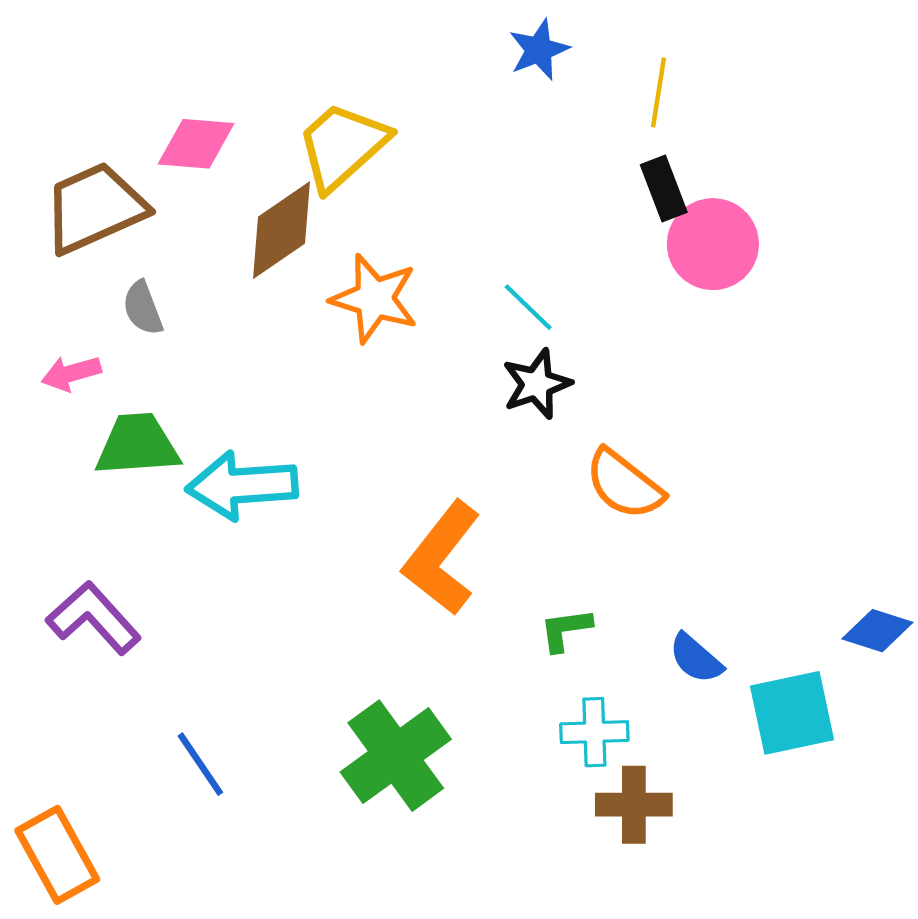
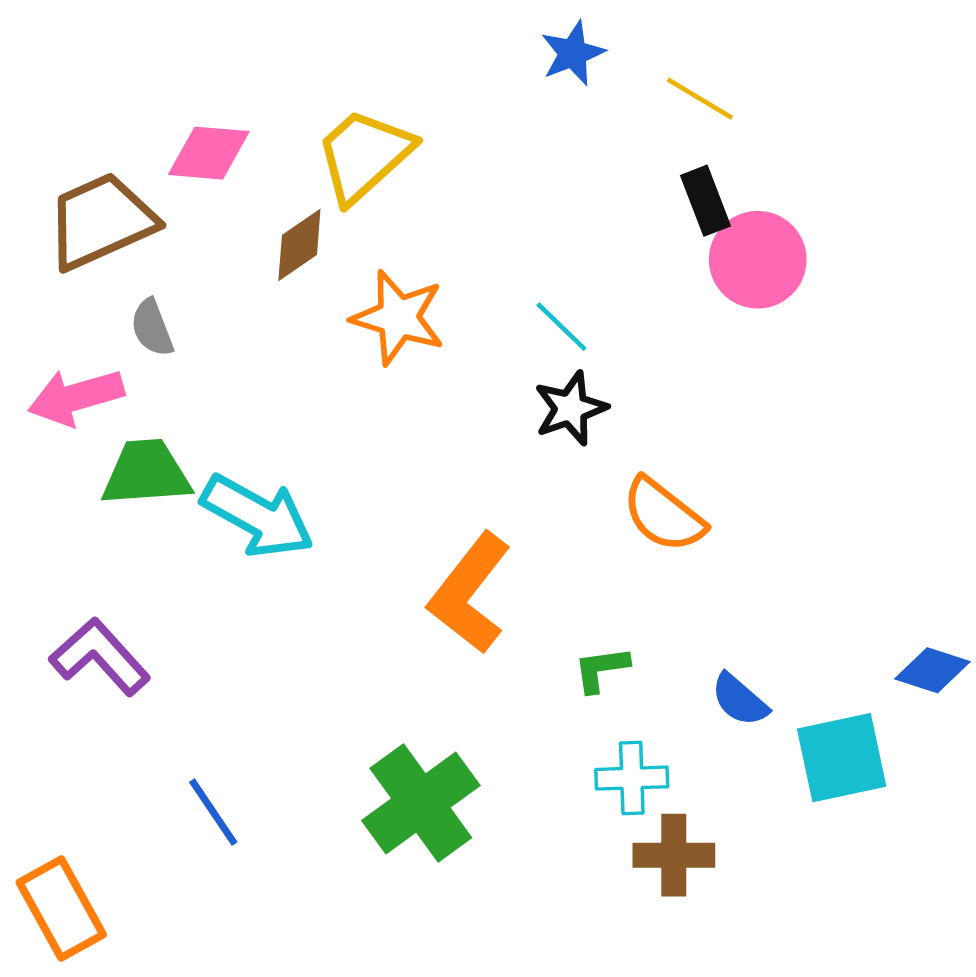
yellow line: (658, 92) -> (700, 99), turned -68
brown diamond: (282, 230) -> (299, 245), size x0.7
pink arrow: (71, 373) -> (76, 397), size x1.5
cyan arrow: (242, 485) -> (257, 516), turned -147

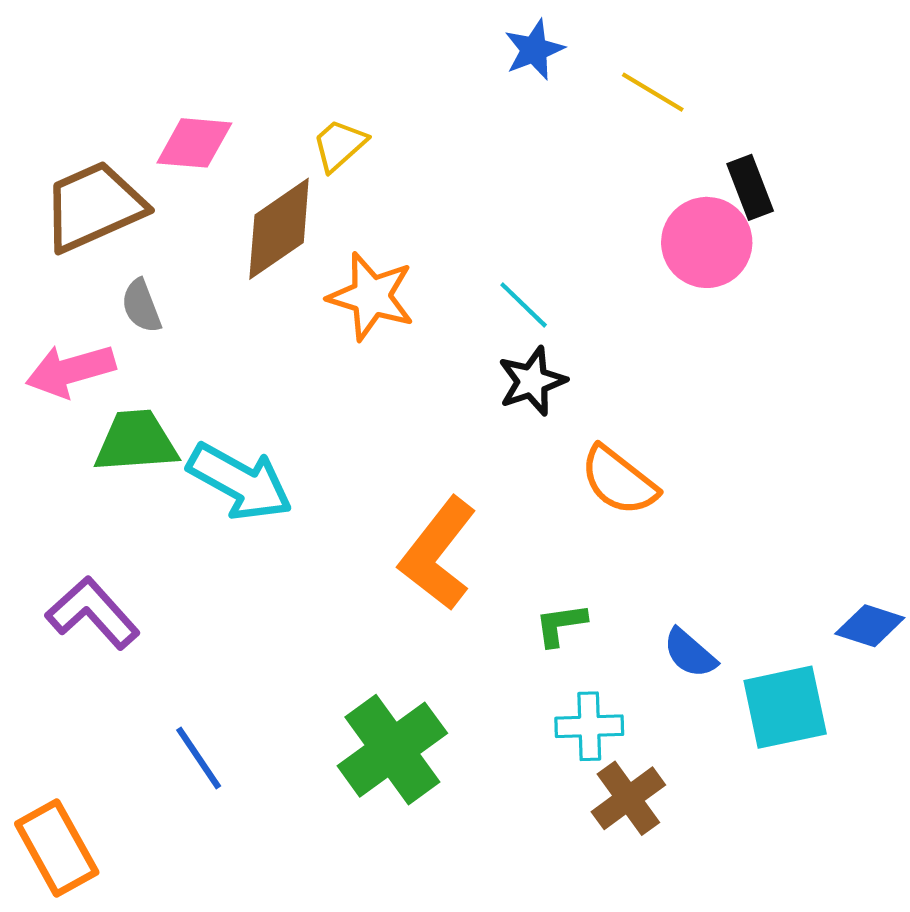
yellow trapezoid: (364, 155) -> (339, 145), size x0.6
black rectangle: (706, 201) -> (750, 187), moved
brown diamond: (299, 245) -> (279, 229), size x1.5
brown cross: (674, 855) -> (628, 798), turned -36

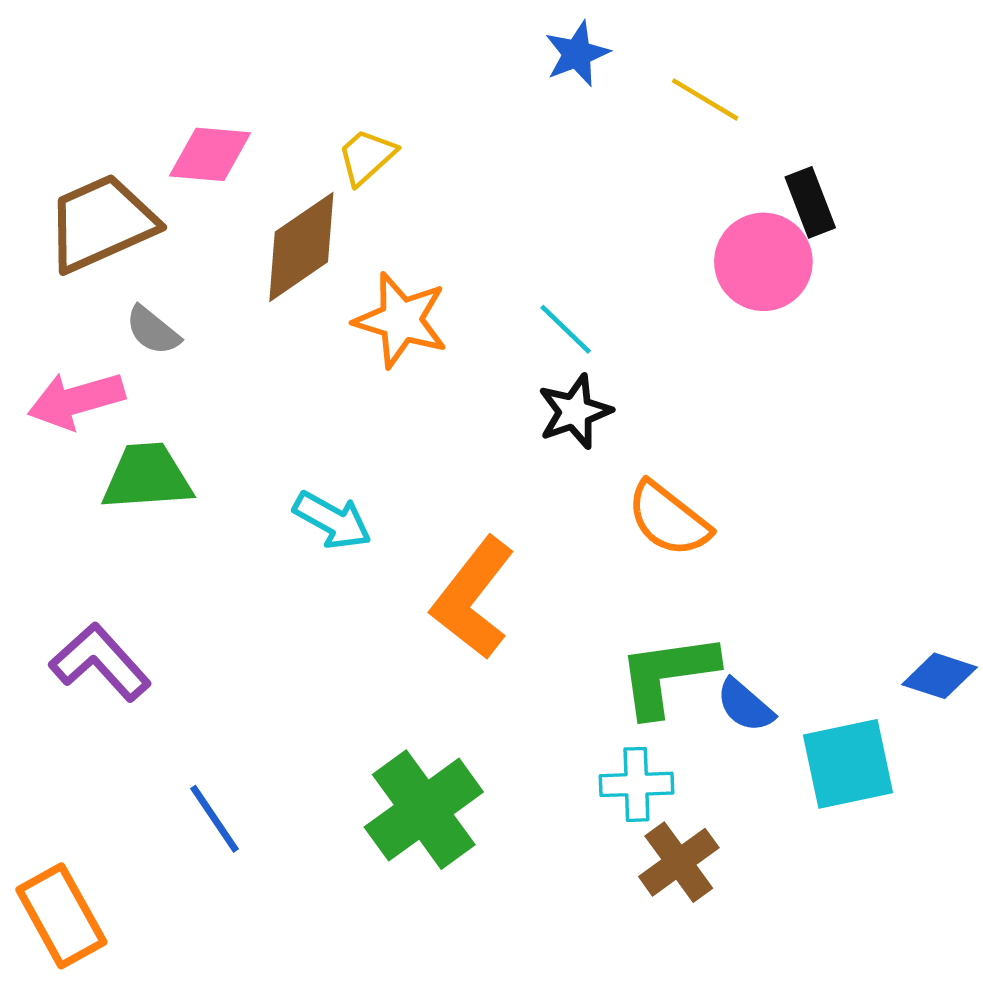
gray semicircle: (141, 306) -> (153, 330), turned -30
cyan arrow: (240, 482) -> (332, 520), moved, size x0.7
green L-shape: (561, 625) -> (667, 675), moved, size x1.8

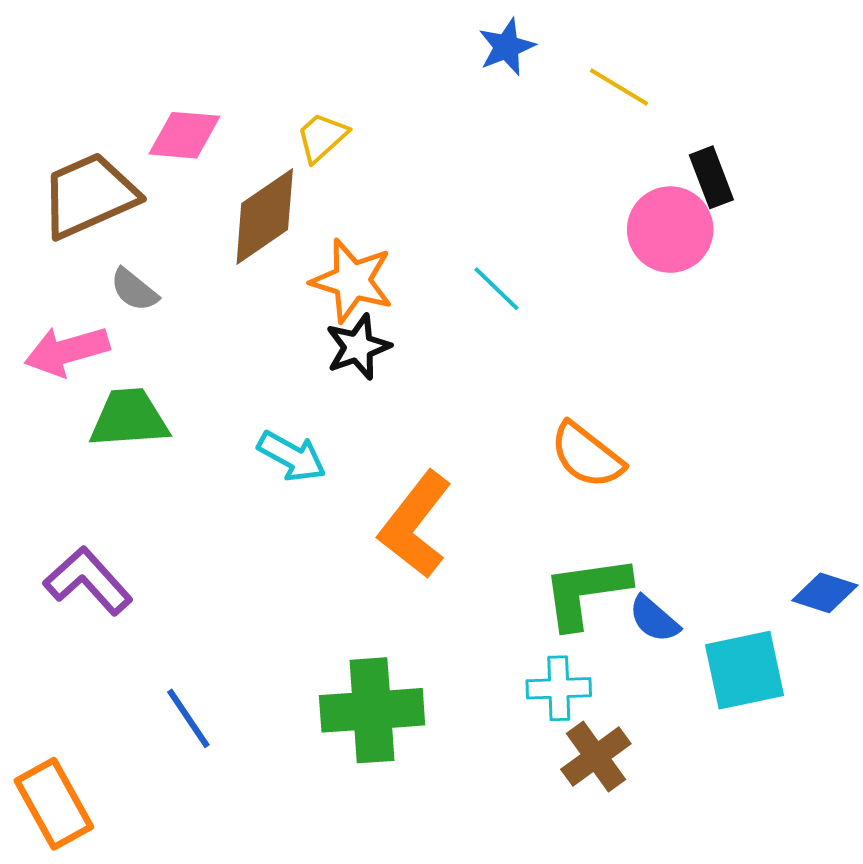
black star: (575, 412) -> (358, 347), moved
green cross: (424, 810) -> (372, 710), turned 32

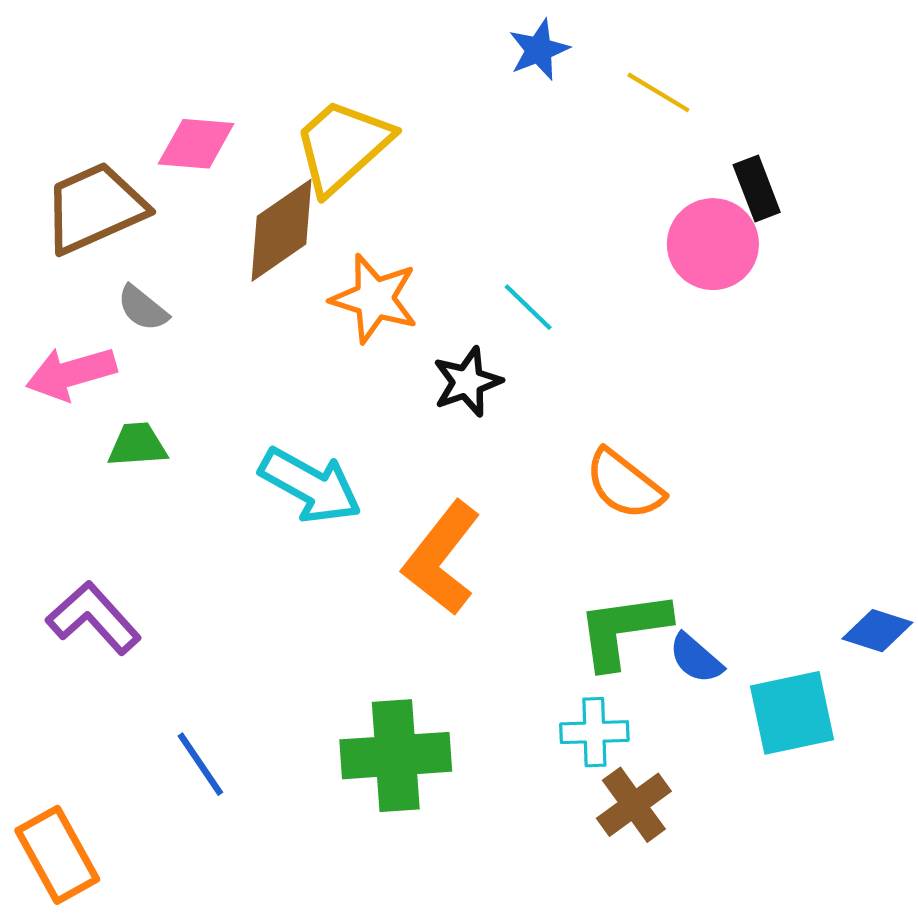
yellow trapezoid: (322, 137) -> (342, 146), size x1.8
black star: (358, 347) -> (467, 382), moved
green trapezoid: (129, 418) -> (137, 445), size x0.7
cyan arrow: (292, 456) -> (310, 485), size x1.4

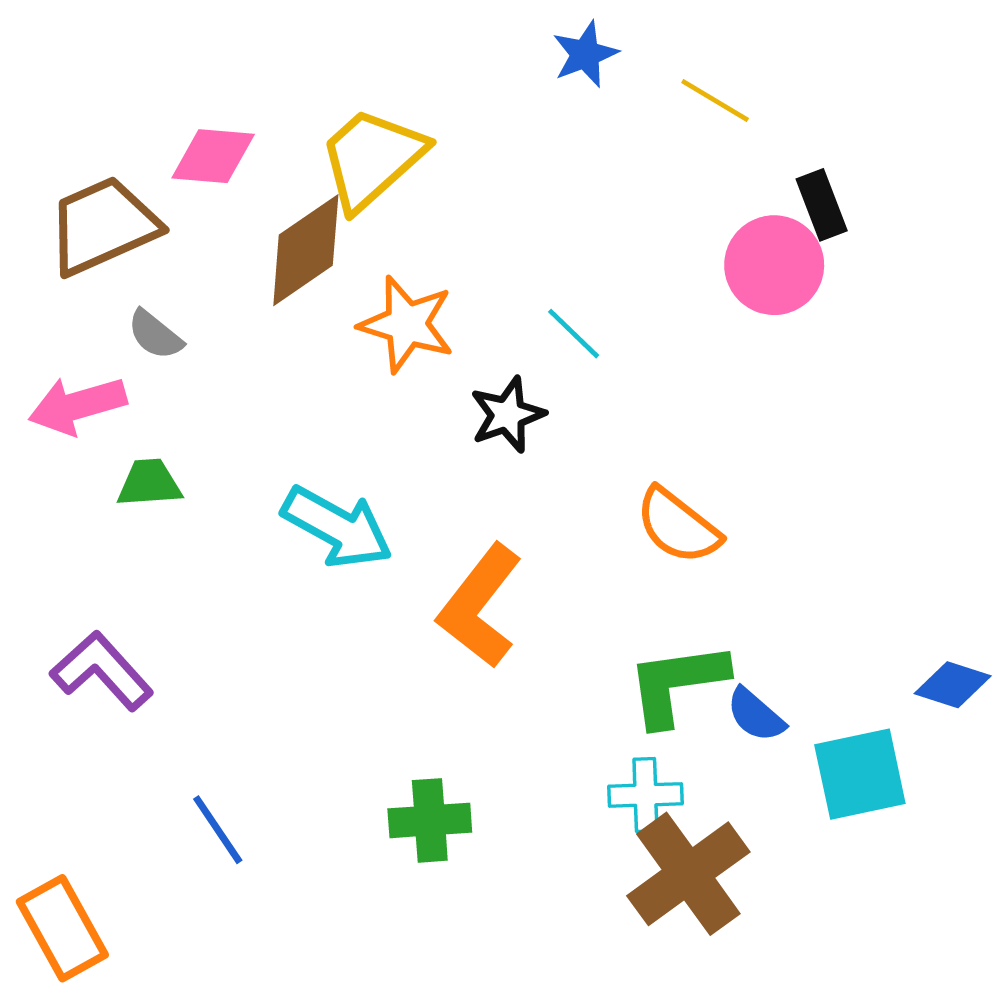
green cross: (396, 756) -> (430, 820), size x0.7
brown cross: (634, 805) -> (688, 874), size x1.5

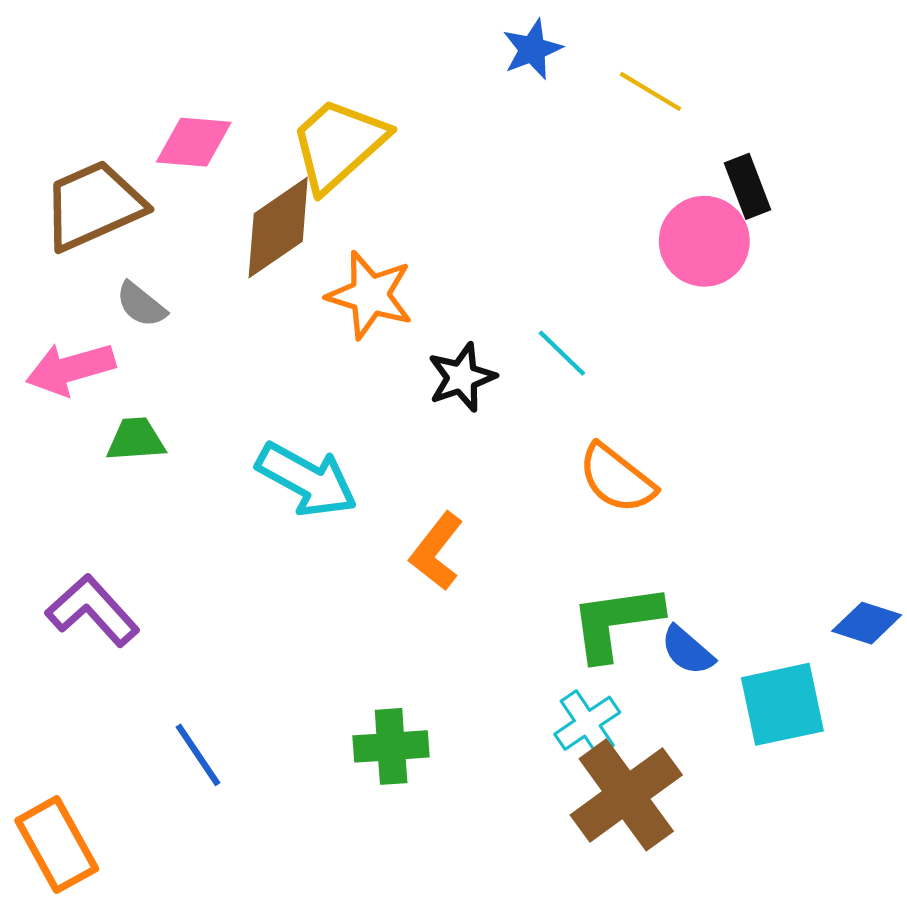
cyan line: (574, 334) -> (562, 353), moved
orange L-shape: (480, 606) -> (436, 551), size x0.7
cyan cross: (645, 795) -> (587, 723), turned -32

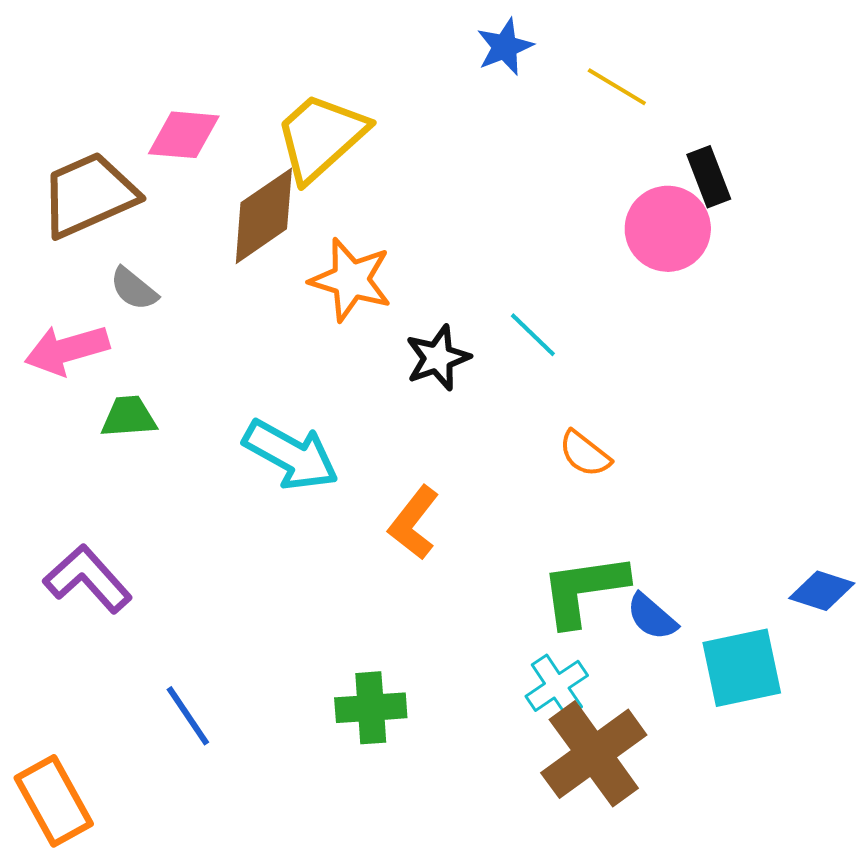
orange semicircle: (617, 479) -> (585, 454), size x0.7

